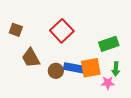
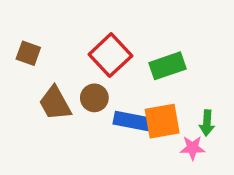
green rectangle: (109, 44) -> (168, 66), moved
brown circle: (56, 71) -> (94, 98), moved

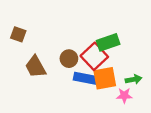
red square: (110, 55) -> (94, 56), moved
brown circle: (94, 98) -> (69, 59), moved
green arrow: (207, 123) -> (134, 79), turned -105

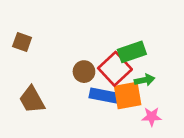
brown trapezoid: (35, 67) -> (32, 100), moved
green arrow: (134, 79) -> (145, 80), moved

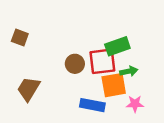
red square: (115, 69) -> (102, 61), turned 36
blue rectangle: (104, 96) -> (92, 105), moved
brown trapezoid: (32, 100) -> (29, 89), turned 60

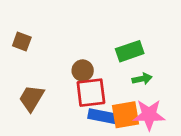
red square: (102, 61) -> (91, 93), moved
orange square: (114, 85) -> (125, 115), moved
pink star: (135, 104) -> (149, 115), size x1.6

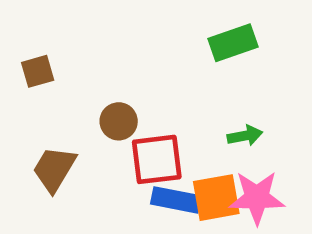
brown square: (22, 41) -> (38, 71), turned -36
green rectangle: (130, 51) -> (233, 43), moved
brown circle: (83, 71) -> (119, 121), moved

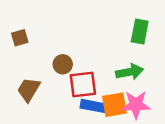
green rectangle: (233, 43) -> (140, 31), moved, turned -60
green arrow: (245, 136) -> (130, 72), size x1.5

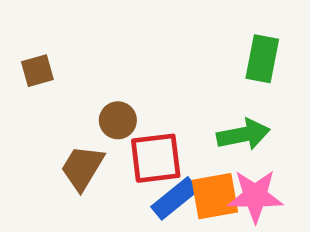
brown trapezoid: (29, 90) -> (82, 168), moved
blue rectangle: (93, 106) -> (175, 198), turned -50

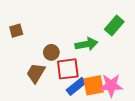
green rectangle: (262, 59) -> (114, 26), turned 30
green arrow: (243, 135) -> (86, 44), moved

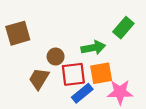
brown square: (16, 31) -> (18, 33), size x1.6
orange square: (94, 85) -> (101, 73), moved

